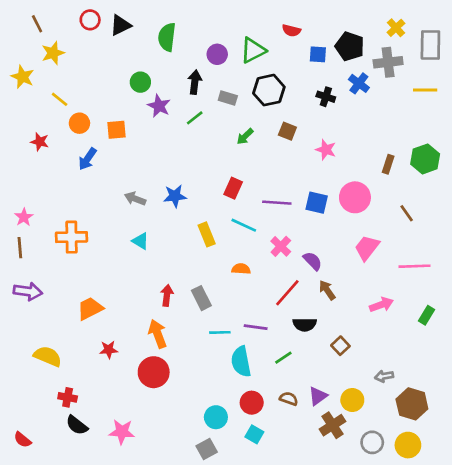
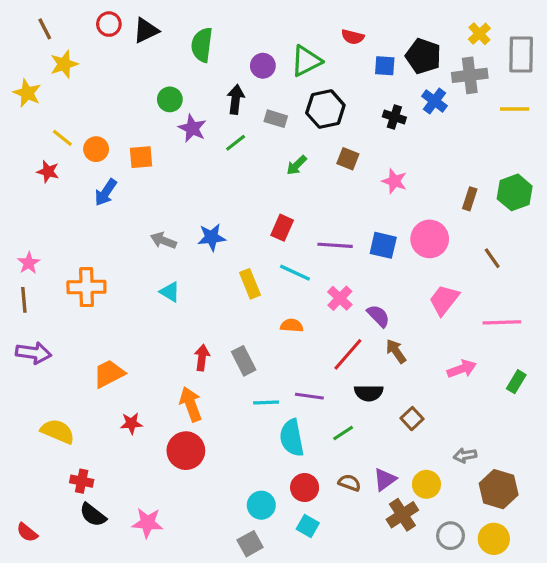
yellow line: (60, 99) -> (62, 138), moved

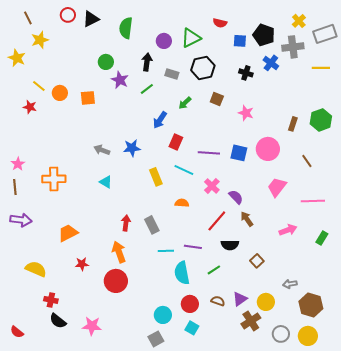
gray rectangle: (521, 54) -> (325, 34), turned 70
blue arrow: (106, 192) -> (160, 120), moved

